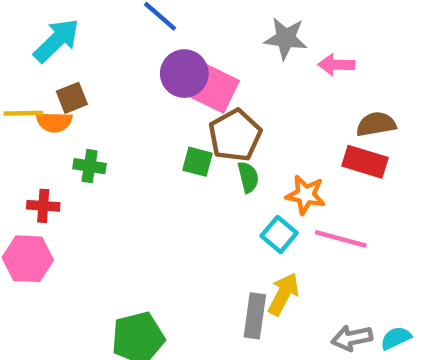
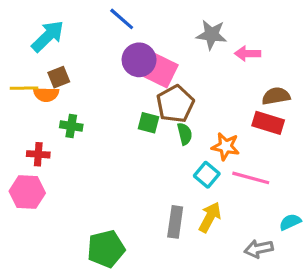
gray rectangle: (255, 316) -> (175, 222), moved
cyan semicircle: (396, 338) -> (290, 222), moved

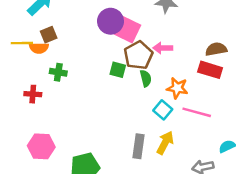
pink arrow: (248, 54) -> (163, 48), moved
pink hexagon: (27, 192) -> (41, 146), moved

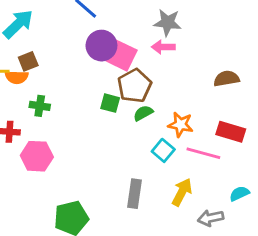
pink arrow: (163, 48) -> (163, 47), moved
red rectangle: (210, 70) -> (231, 132), moved
green semicircle: (146, 78) -> (143, 113), turned -105
yellow arrow: (165, 143) -> (182, 192), moved
pink hexagon: (41, 146) -> (37, 156), moved

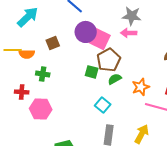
brown square: (28, 61) -> (53, 43), moved
orange star: (180, 125) -> (141, 87), turned -30
cyan square: (163, 150) -> (103, 105), moved

